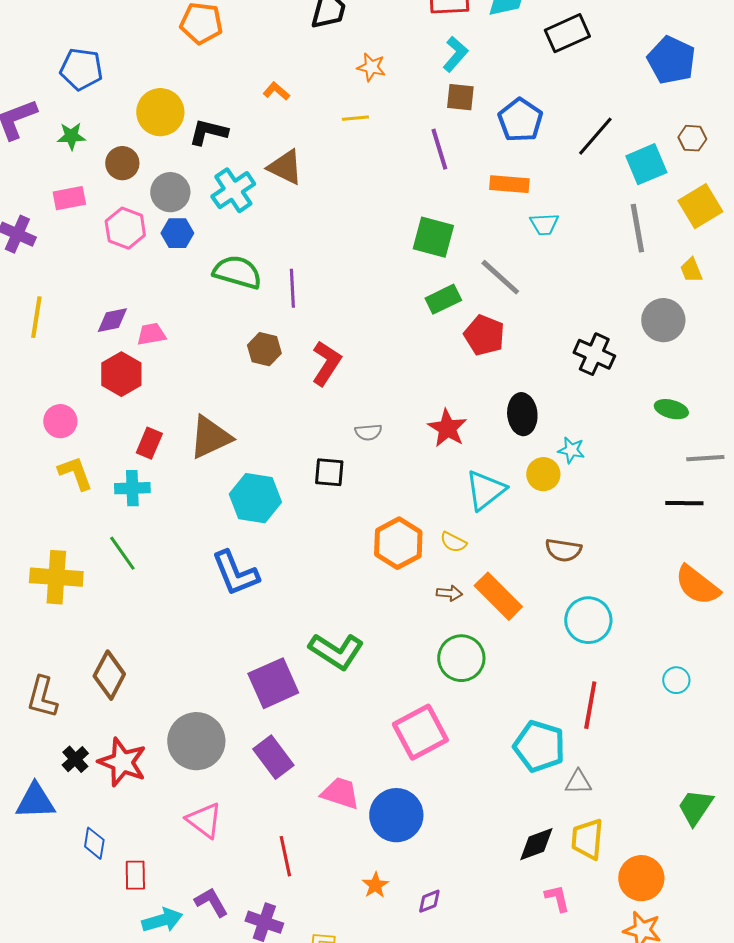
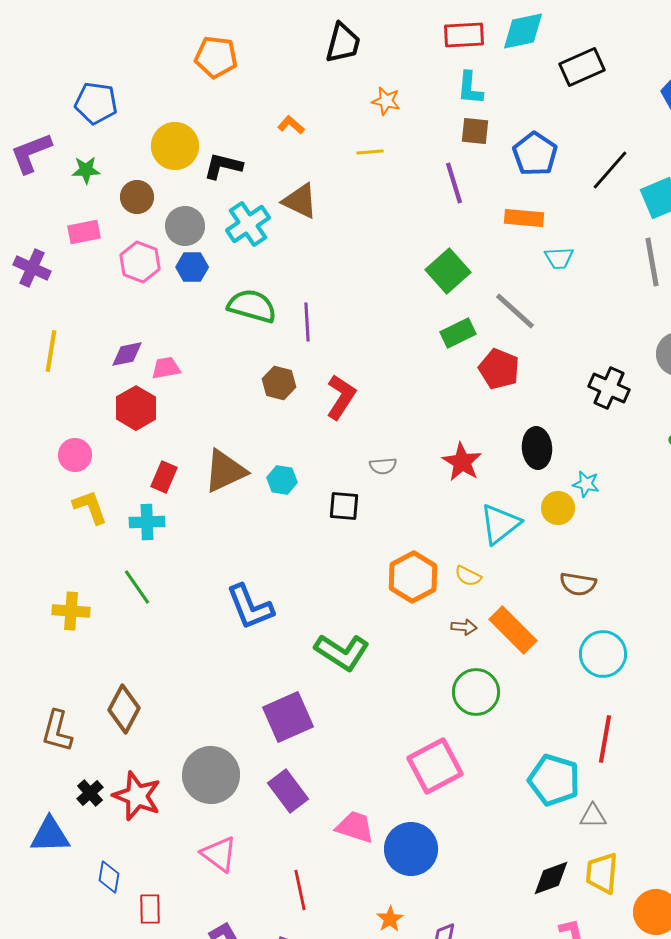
cyan L-shape: (455, 54) -> (470, 88), turned 144
green square: (433, 237) -> (448, 271), turned 33
cyan hexagon: (255, 498) -> (282, 480), moved, size x0.6
yellow cross: (56, 577) -> (71, 611), size x0.7
green L-shape: (336, 651) -> (342, 652), moved

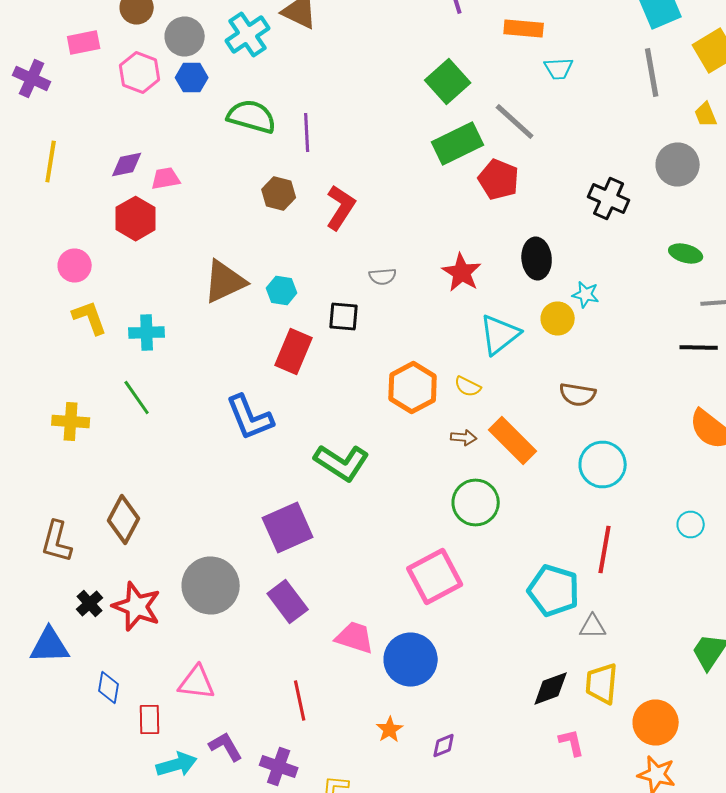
green rectangle: (458, 333) -> (458, 144), size x1.4
red rectangle: (164, 477) -> (294, 352), moved, size x1.4
pink triangle: (219, 854) -> (197, 682), moved, turned -30

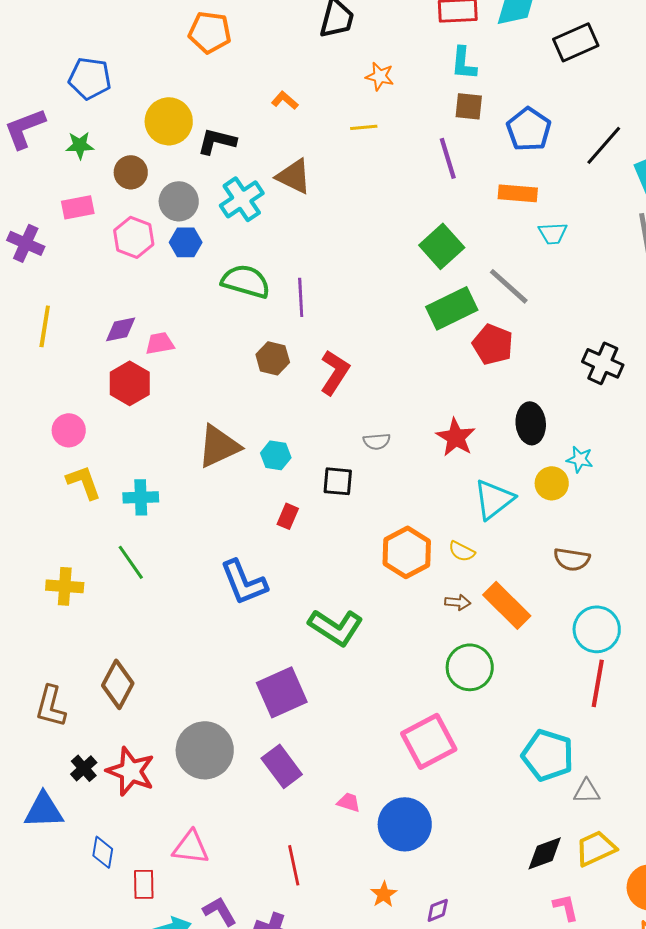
red rectangle: (294, 352) -> (288, 516), size x0.6
red line: (605, 550) -> (598, 683), moved
pink trapezoid: (355, 638) -> (349, 802), size x0.6
yellow trapezoid: (602, 684) -> (596, 848), turned 60

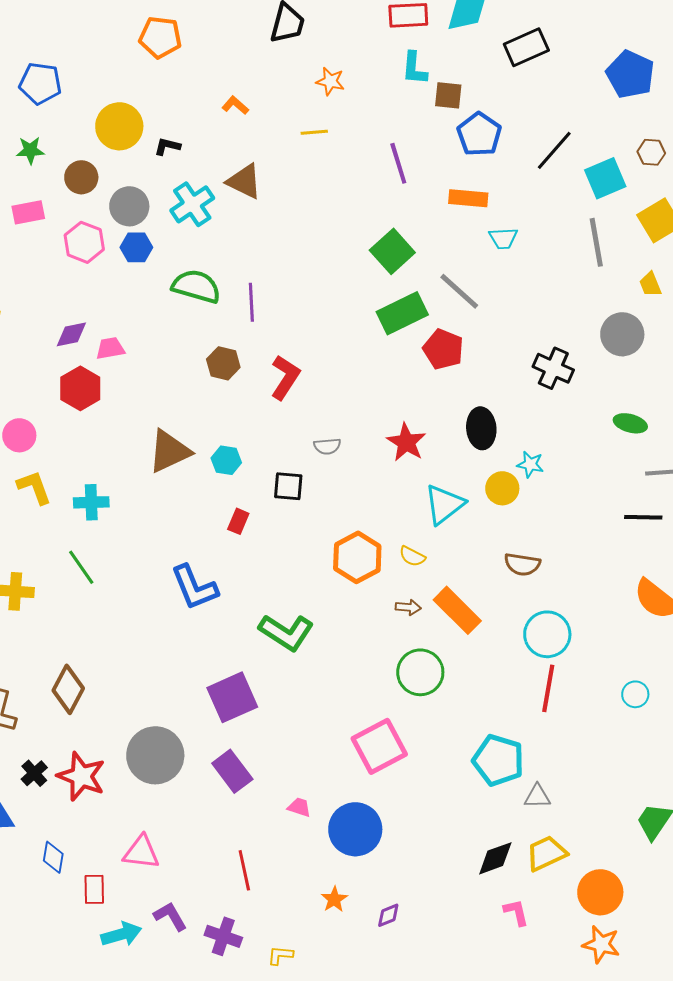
brown square: (469, 106) -> (448, 95), moved
black L-shape: (217, 141) -> (167, 146), size x0.7

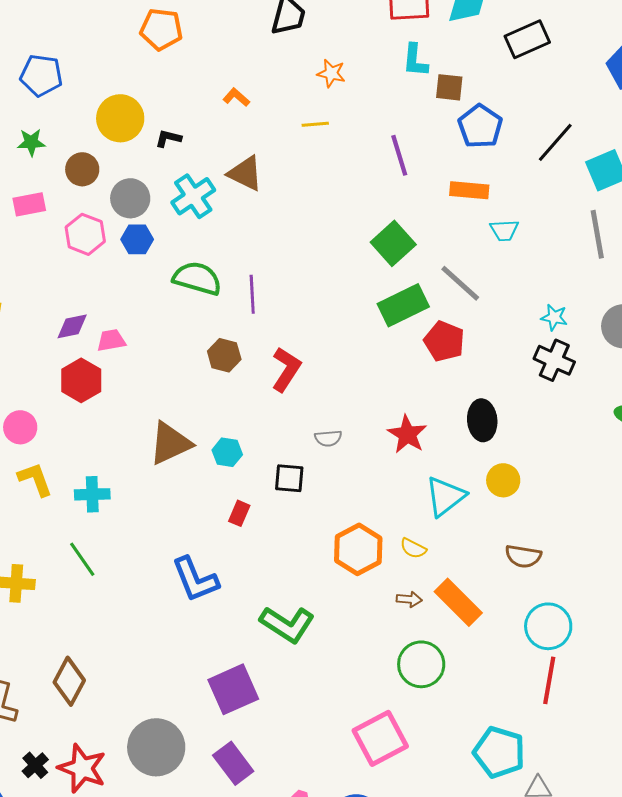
cyan star: (530, 464) -> (554, 317), moved

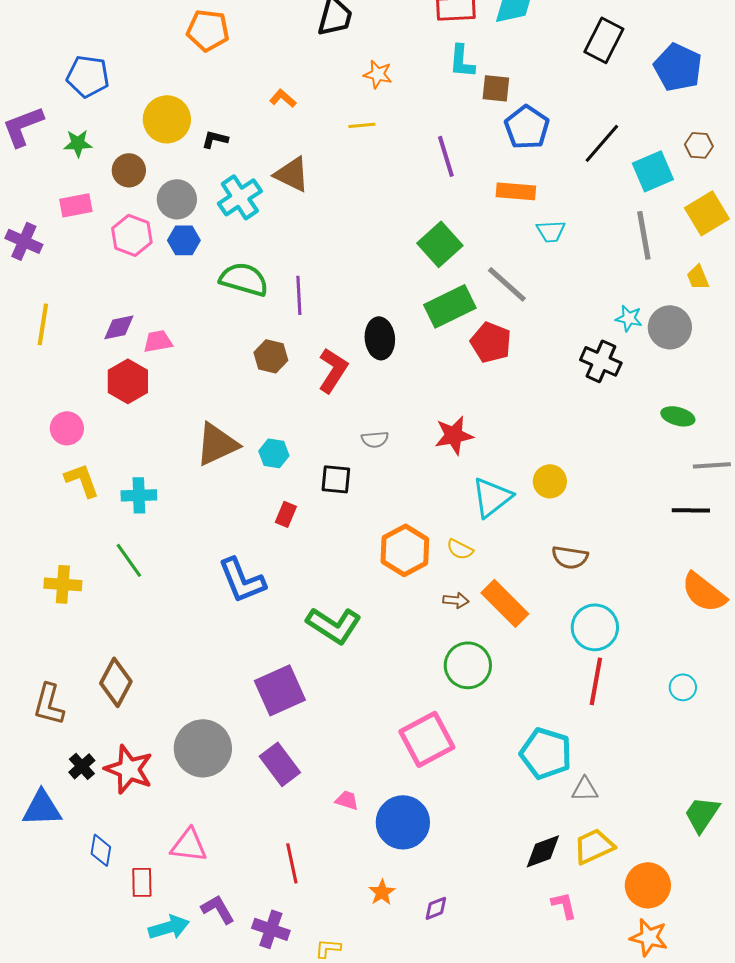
black rectangle: (527, 39) -> (604, 40), moved, turned -39
cyan star: (554, 317) -> (629, 318), moved
black ellipse: (482, 420) -> (380, 338), moved
red star: (407, 434) -> (454, 435), turned 30

